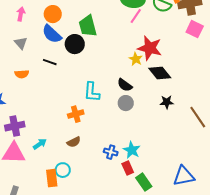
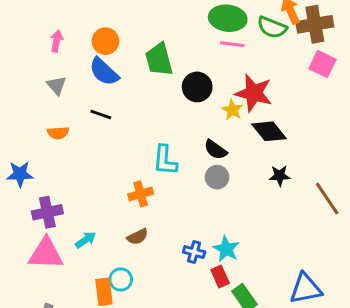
pink line: (136, 16) -> (232, 44), turned 63
black circle: (75, 44) -> (197, 87), moved

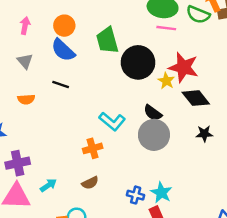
black circle: (197, 87) -> (138, 62), size x1.4
cyan L-shape: (165, 160) -> (112, 121), turned -55
gray circle: (217, 177) -> (154, 135), size x1.6

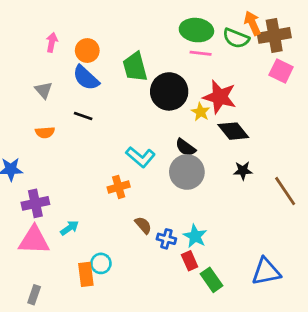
pink arrow: (25, 26) -> (52, 42), moved
brown semicircle: (90, 183) -> (143, 225), moved, turned -105

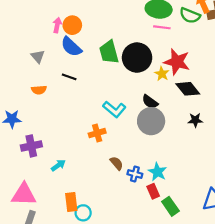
pink arrow: (52, 42) -> (57, 25), moved
green trapezoid: (135, 67) -> (109, 52), moved
pink triangle: (34, 240) -> (24, 194), moved
cyan circle: (101, 263) -> (83, 213), moved

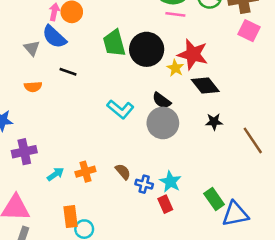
blue semicircle: (71, 47) -> (54, 37), moved
orange cross: (97, 133) -> (85, 172), moved
green rectangle: (170, 206) -> (214, 199), moved

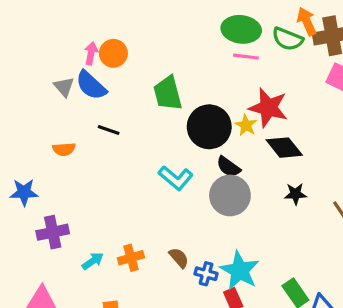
gray triangle: (32, 48) -> (64, 87), moved
black circle: (147, 49) -> (209, 127), moved
cyan star: (170, 182) -> (240, 271), size x1.4

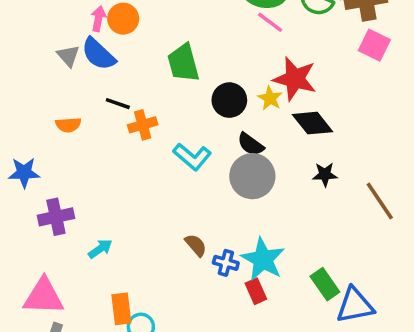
pink line: (246, 57) -> (270, 22), turned 30
black circle: (209, 127) -> (229, 100), size x0.7
orange cross: (131, 258) -> (143, 125), moved

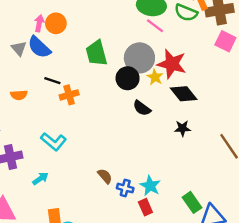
cyan L-shape: (192, 157) -> (54, 142), moved
black star: (325, 174) -> (182, 128), moved
gray circle: (252, 176) -> (139, 58), moved
cyan star: (263, 259) -> (150, 186), size x0.7

